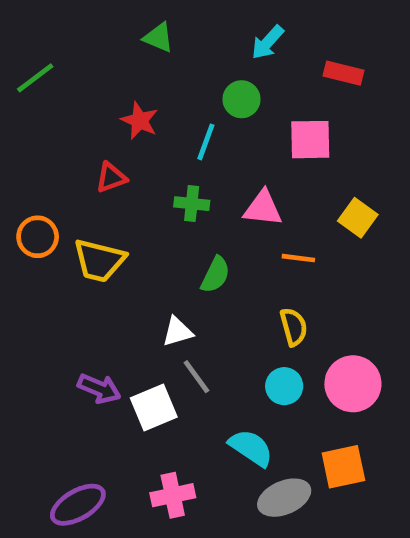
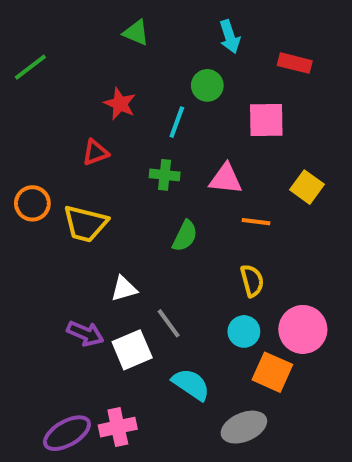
cyan arrow: (268, 42) -> (230, 37), turned -60
white triangle: (177, 332) -> (124, 289), moved
cyan semicircle: (251, 448) -> (191, 384), moved
orange square: (343, 467) -> (272, 372), moved, turned 36
pink cross: (173, 495) -> (118, 427), moved

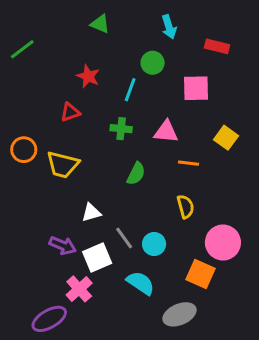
cyan circle: (244, 331) -> (154, 244), moved
pink cross: (118, 427) -> (79, 289), moved, turned -30

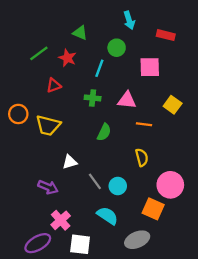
green triangle: (100, 24) -> (80, 33), moved
green line: (22, 49) -> (39, 53), moved
white square: (97, 257) -> (80, 244), moved, turned 30

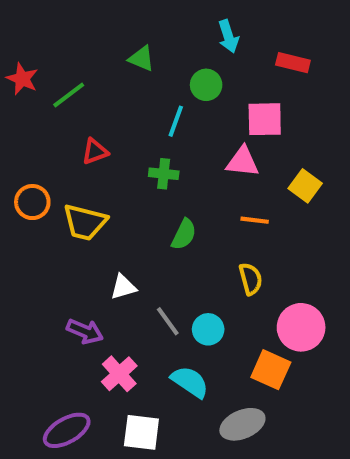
red star: (67, 58) -> (22, 79), moved
pink triangle: (127, 100) -> (242, 162), moved
pink cross: (61, 220) -> (119, 374), moved

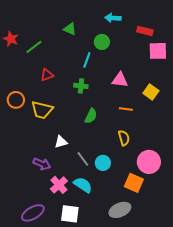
cyan arrow: (228, 36) -> (113, 18), turned 112
pink square: (265, 119) -> (158, 51), moved
cyan semicircle: (190, 382) -> (83, 185), moved

